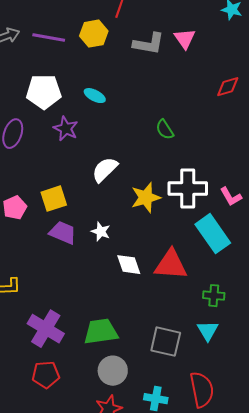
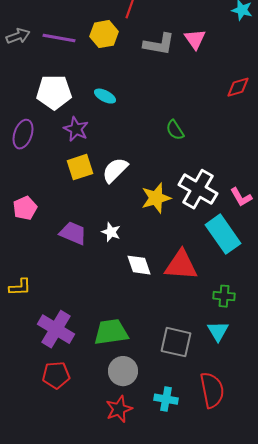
white cross: (188, 189) -> (198, 189), turned 30
yellow square: (54, 199) -> (80, 167), moved

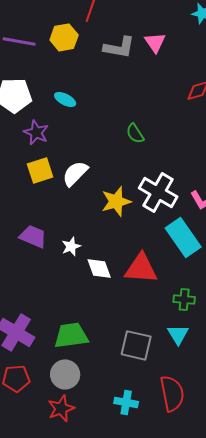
white star: (111, 232) -> (71, 246), moved, turned 30
gray circle: (123, 371) -> (65, 374), moved
red star: (119, 409) -> (61, 408), moved

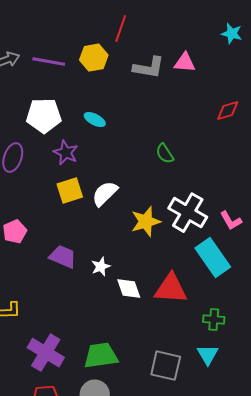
pink triangle: (155, 42) -> (185, 63), turned -50

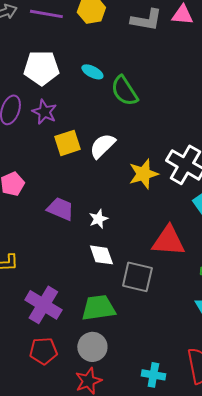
purple star: (66, 153) -> (44, 112), moved
green semicircle: (165, 154) -> (124, 91), moved, size x1.5
white diamond: (129, 289) -> (101, 255), moved
gray square: (166, 366) -> (137, 277), moved

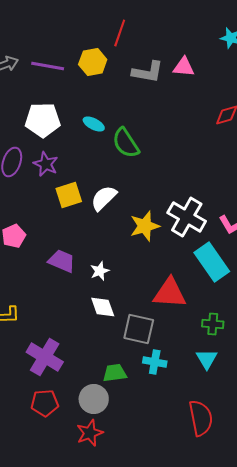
green trapezoid: (98, 308) -> (115, 373), moved, size x0.7
cyan cross: (153, 375) -> (155, 362), moved

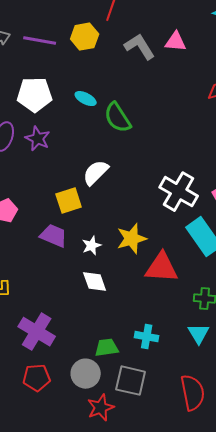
gray L-shape: (148, 72) -> (140, 47), turned -132
yellow square: (69, 195) -> (69, 201), moved
yellow star: (145, 226) -> (132, 239), moved
gray square: (139, 329) -> (131, 381), moved
red star: (90, 433) -> (101, 408), moved

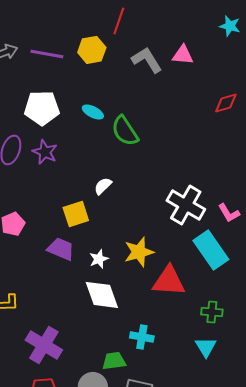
white semicircle: (96, 173) -> (103, 186), size x0.7
white diamond: (95, 282) -> (102, 295), size x1.4
cyan cross: (147, 337) -> (142, 337), moved

